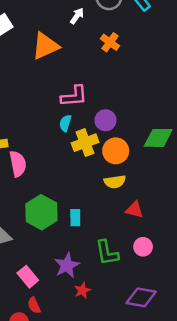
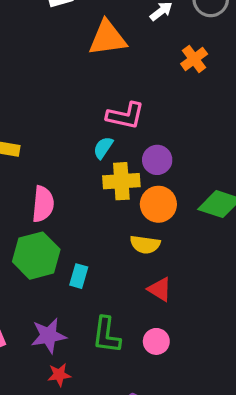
pink semicircle: (18, 164) -> (43, 204), moved

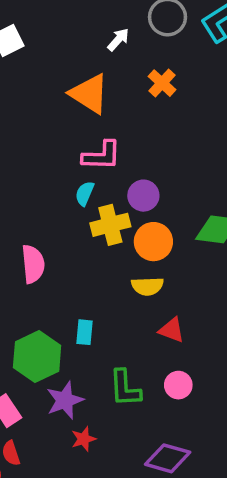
orange triangle: (108, 38) -> (89, 94), moved, turned 51
green hexagon: (36, 256) -> (37, 356), moved

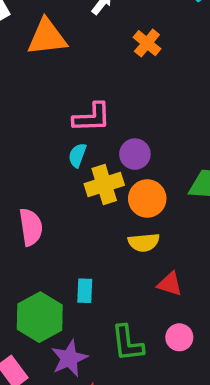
orange triangle: (89, 94) -> (47, 37), moved, turned -36

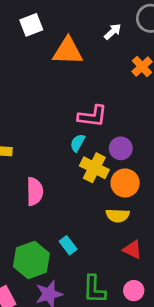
yellow cross: (104, 184) -> (94, 168), turned 36
cyan rectangle: (85, 291) -> (68, 245), turned -48

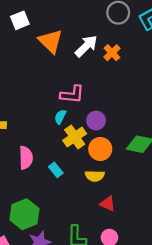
white arrow: (113, 32) -> (86, 46), moved, size x1.6
orange triangle: (68, 51) -> (51, 41), turned 44
yellow cross: (94, 168) -> (75, 137), turned 30
cyan rectangle: (68, 245) -> (56, 170), moved

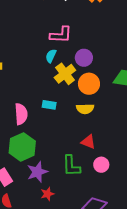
pink semicircle: (26, 158) -> (21, 114), moved
cyan rectangle: (56, 170) -> (49, 105), turned -40
red triangle: (108, 204) -> (88, 142), moved

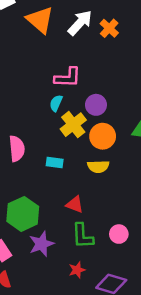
pink semicircle: (21, 114) -> (17, 149), moved
red triangle: (88, 142) -> (75, 205), moved
red star: (47, 194) -> (77, 270), moved

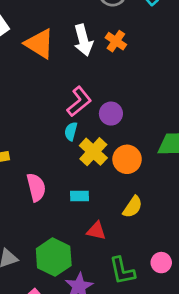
white arrow: (80, 23) -> (83, 40), turned 132
pink L-shape: (68, 77) -> (79, 102), turned -32
purple circle: (96, 105) -> (111, 114), moved
yellow semicircle: (98, 167) -> (133, 207), moved, turned -45
red triangle: (75, 205) -> (96, 231), moved

